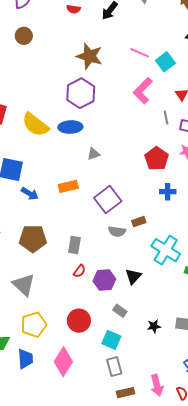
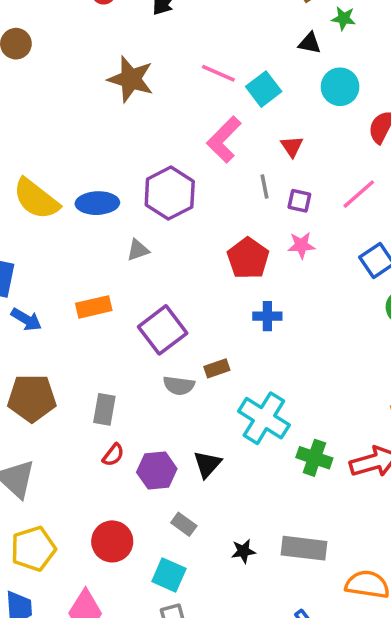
purple hexagon: (81, 93) -> (170, 193), moved

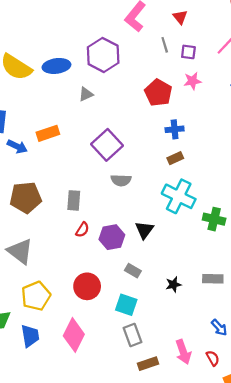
orange rectangle: (94, 307) -> (48, 133), moved
brown rectangle: (217, 368) -> (175, 158), moved
gray rectangle: (304, 548) -> (213, 279), size x0.7

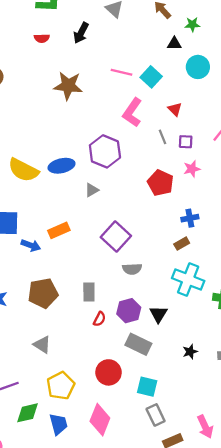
blue cross: (175, 129) -> (190, 218), moved
purple hexagon: (112, 237) -> (129, 311), moved
gray triangle: (20, 251) -> (42, 345), size x0.7
gray rectangle: (133, 271) -> (138, 344), moved, size x1.6
black star: (173, 285) -> (190, 352), moved

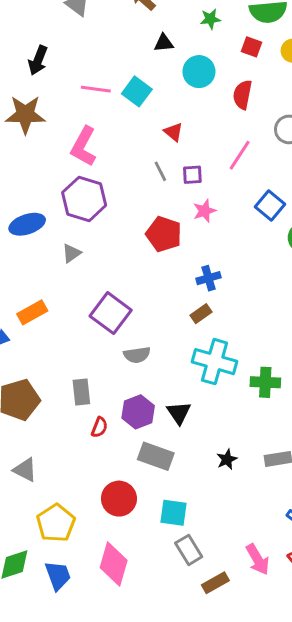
green star: (192, 24) -> (210, 19), moved
black arrow: (81, 33) -> (38, 60), moved
pink L-shape: (132, 112) -> (83, 146), moved

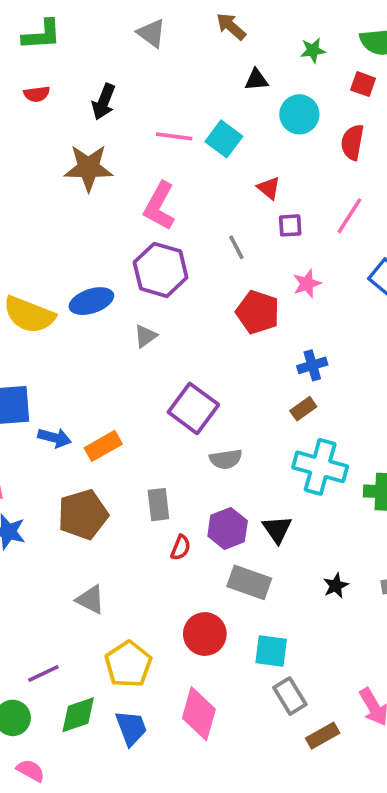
gray line: (160, 171) -> (236, 247), moved
purple square: (192, 175) -> (290, 225), moved
orange rectangle: (32, 312) -> (103, 446), moved

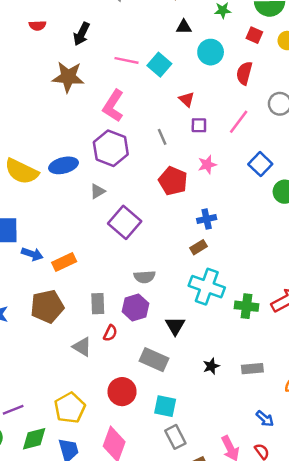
purple square: (193, 408) -> (125, 222), moved
purple hexagon: (228, 528) -> (135, 308), moved
gray triangle: (90, 600) -> (82, 347), moved

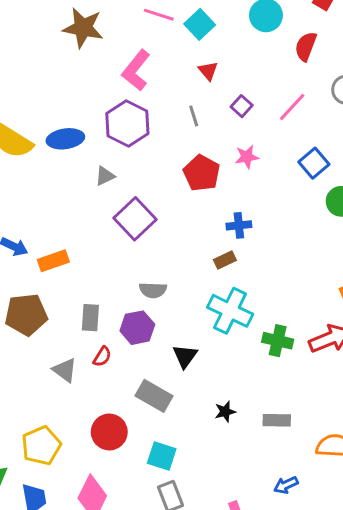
red triangle: (187, 99) -> (208, 71), moved
purple square: (199, 125) -> (242, 106), turned 35
blue arrow: (265, 419) -> (286, 485), turned 108

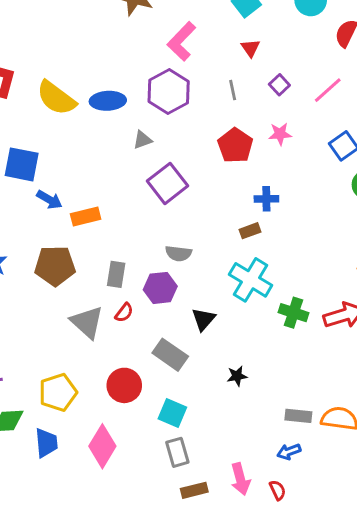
gray triangle: (65, 370) -> (87, 322), size x1.4
gray rectangle: (277, 420) -> (298, 416), moved

